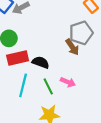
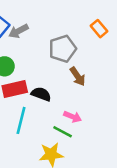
gray pentagon: (81, 33) -> (63, 49), moved
green line: (48, 86) -> (63, 132), moved, turned -35

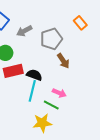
gray arrow: (18, 31) -> (24, 31), moved
cyan line: (21, 120) -> (32, 91), moved

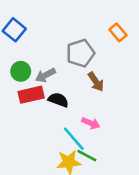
gray arrow: (24, 31) -> (45, 75), moved
cyan line: (32, 91) -> (74, 139), moved, turned -55
green line: (51, 105) -> (87, 156), moved

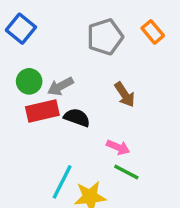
gray pentagon: (80, 53) -> (105, 37), moved
cyan line: (74, 139) -> (62, 182), moved, turned 68
green line: (87, 156) -> (126, 172), moved

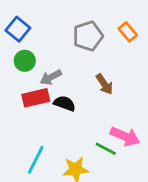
green circle: (29, 81) -> (25, 61), moved
pink arrow: (118, 147) -> (125, 136), moved, size x1.5
cyan line: (62, 182) -> (36, 160), moved

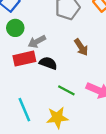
green line: (106, 149) -> (66, 90), moved
cyan line: (36, 160) -> (24, 110), turned -50

